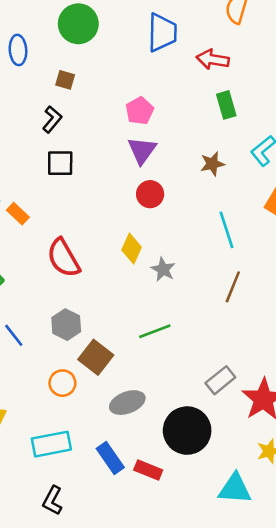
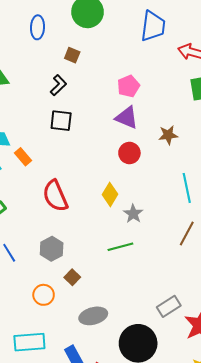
purple triangle: (142, 150) -> (127, 118), turned -50
brown star: (212, 164) -> (168, 135), moved
green line: (155, 331) -> (120, 247), moved
brown square: (96, 357) -> (72, 277), size x0.6

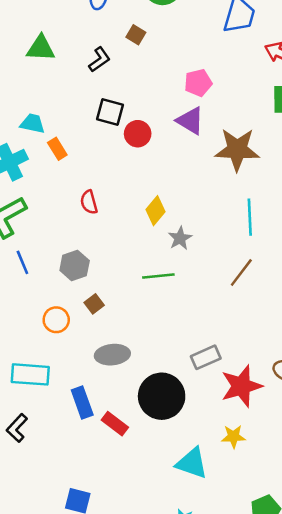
black L-shape: (58, 85) -> (99, 60), moved
brown star: (168, 135) -> (237, 150), size x1.8
red circle: (129, 153) -> (138, 134), moved
red semicircle: (55, 196) -> (89, 202), size x0.6

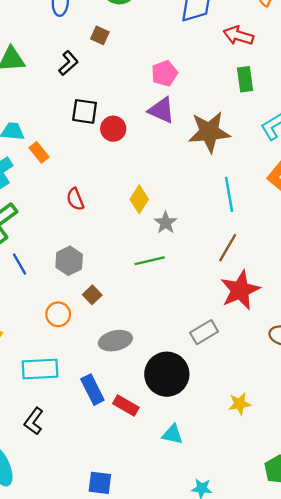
red star: (241, 386) -> (240, 290), moved
cyan triangle: (192, 463) -> (172, 434), moved, size x0.7

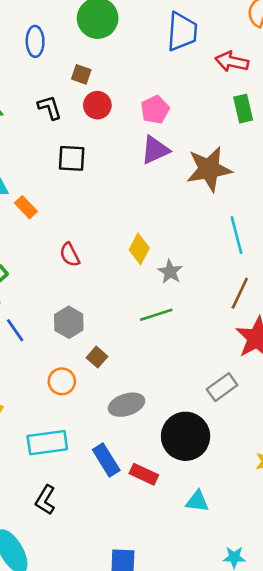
black L-shape: (68, 63) -> (50, 107), turned -60
purple triangle: (161, 110) -> (155, 150), turned -44
red circle: (113, 129) -> (97, 105), moved

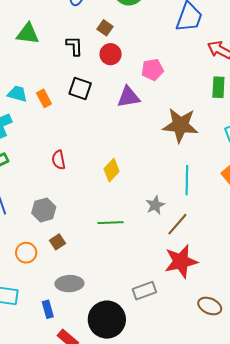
purple triangle: (155, 150) -> (128, 97), moved
orange rectangle: (26, 207) -> (44, 98), moved
gray star: (170, 272) -> (155, 205), moved
blue rectangle: (106, 460) -> (48, 309), moved, size x0.7

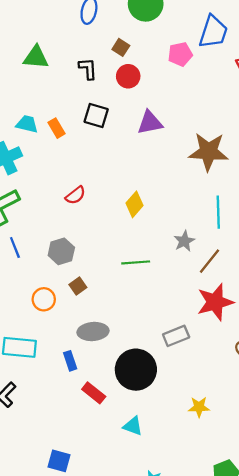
pink pentagon: (152, 70) -> (180, 54), moved
red semicircle: (59, 160) -> (75, 195), turned -114

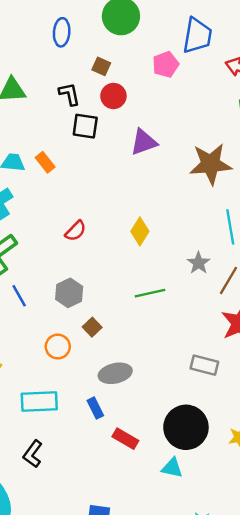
black square: (96, 116) -> (85, 126), moved
gray rectangle: (176, 336) -> (204, 365), turned 45
black circle: (136, 370) -> (186, 427), moved

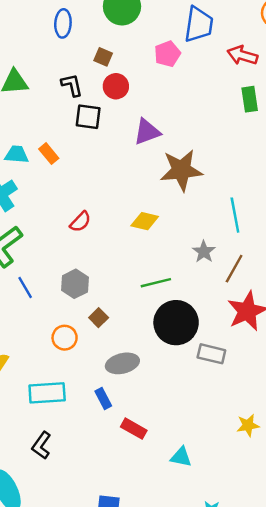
brown star: (211, 164) -> (181, 170), moved
yellow diamond: (140, 231) -> (145, 221), turned 72
black circle: (186, 427) -> (176, 323), moved

